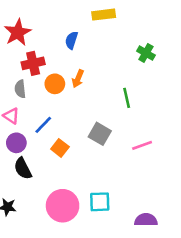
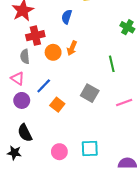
black semicircle: (23, 168) -> (25, 133), moved
pink circle: (63, 206) -> (59, 152), size x0.6

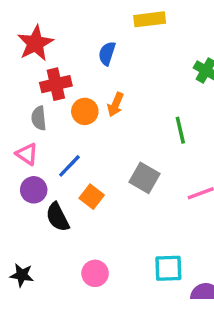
black semicircle: (25, 133) -> (58, 217), moved
cyan square: (90, 149) -> (168, 268), moved

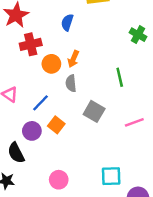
gray semicircle: (39, 118) -> (71, 83), moved
purple circle: (34, 190) -> (32, 131), moved
black semicircle: (58, 217) -> (16, 153), moved

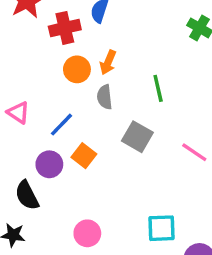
red cross: (31, 44) -> (65, 28), moved
green line: (120, 77) -> (158, 88), moved
pink line: (134, 122) -> (194, 152), turned 54

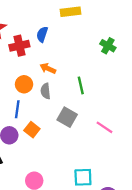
orange arrow: (108, 62) -> (48, 68), turned 91
orange circle: (77, 69) -> (24, 84), moved
blue line: (61, 125) -> (17, 109), turned -36

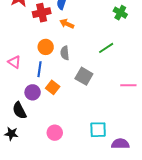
orange arrow: (48, 68) -> (67, 24), moved
green line: (81, 85) -> (106, 48), moved, turned 70
pink line: (105, 127) -> (128, 85), moved, turned -35

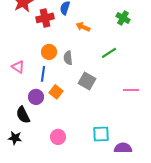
orange arrow: (67, 24) -> (83, 27), moved

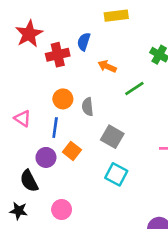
green line: (109, 53) -> (134, 88), moved
cyan square: (101, 134) -> (116, 174), moved, turned 30
pink circle: (58, 137) -> (62, 210), moved

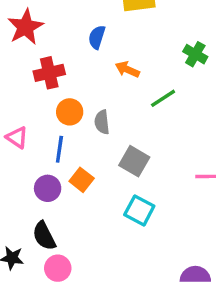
red cross: (58, 55) -> (49, 73), moved
black semicircle: (29, 181) -> (44, 236), moved
pink circle: (62, 210) -> (58, 268), moved

